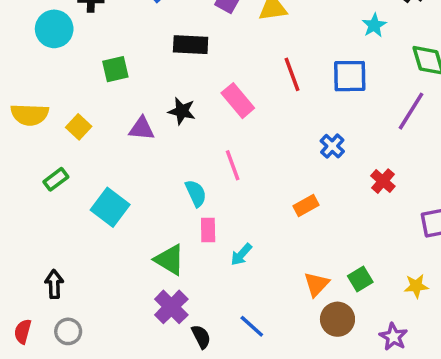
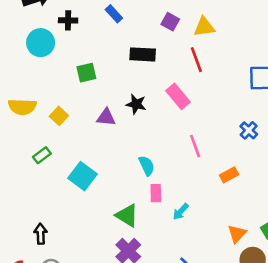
red line: (292, 74) -> (196, 60), moved
pink line: (233, 165) -> (195, 146), moved

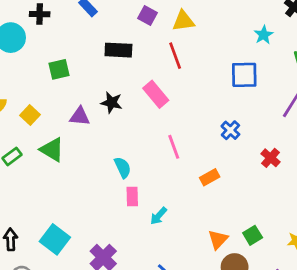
cyan square: (82, 176) -> (55, 239), moved
green triangle: (127, 215) -> (52, 150), moved

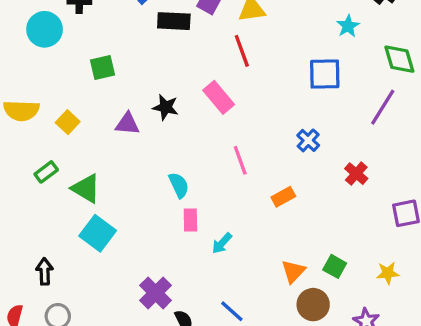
black rectangle: (118, 50) -> (174, 21), moved
green triangle: (52, 150) -> (86, 188), moved
green square: (253, 235) -> (335, 266), turned -30
cyan square: (55, 239) -> (98, 233), moved

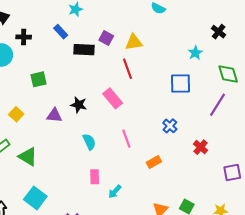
cyan semicircle: (179, 185) -> (89, 142), moved
cyan square: (98, 233) -> (35, 198), moved

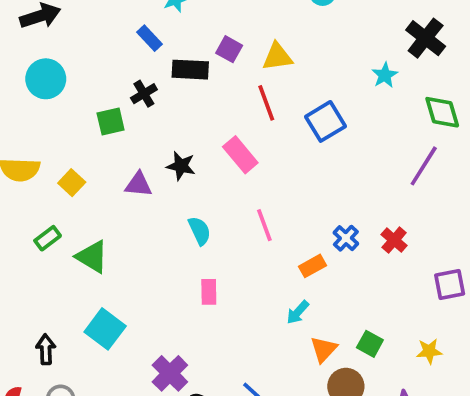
black cross: (219, 32) -> (426, 38), size x1.5
black cross: (24, 37) -> (144, 94), moved, turned -32
blue square: (180, 84) -> (325, 121), moved, turned -30
blue cross: (170, 126) -> (346, 238), moved
cyan arrow: (115, 192) -> (298, 312), moved

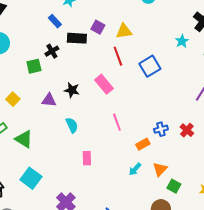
cyan semicircle: (200, 231) -> (72, 125), moved
blue cross: (346, 238) -> (161, 129), turned 32
orange triangle: (324, 349) -> (160, 169), moved

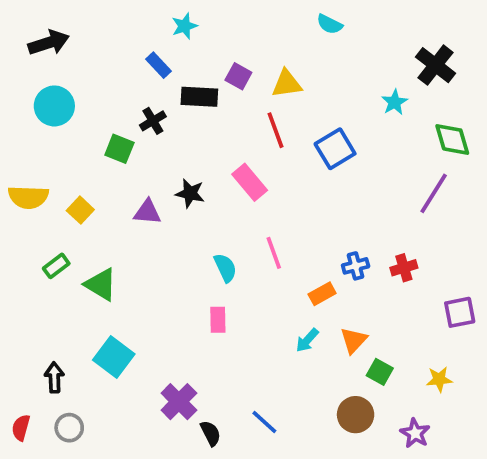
green square: (34, 66) -> (119, 149), turned 35
cyan semicircle: (72, 125) -> (225, 268), moved
red cross: (187, 130) -> (404, 268), turned 32

